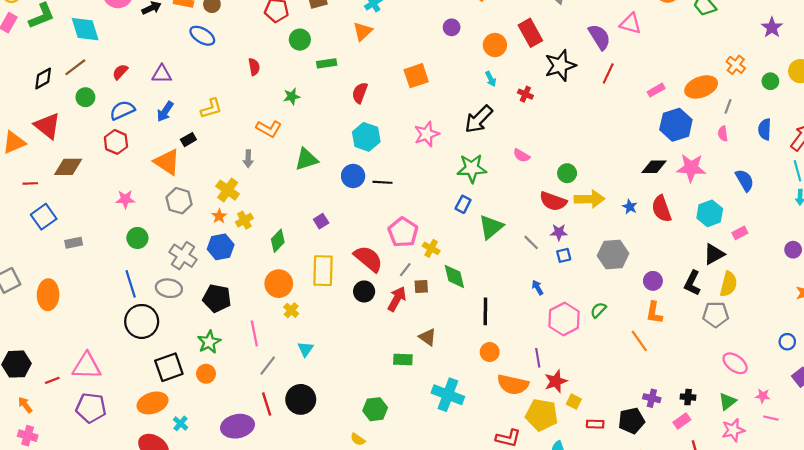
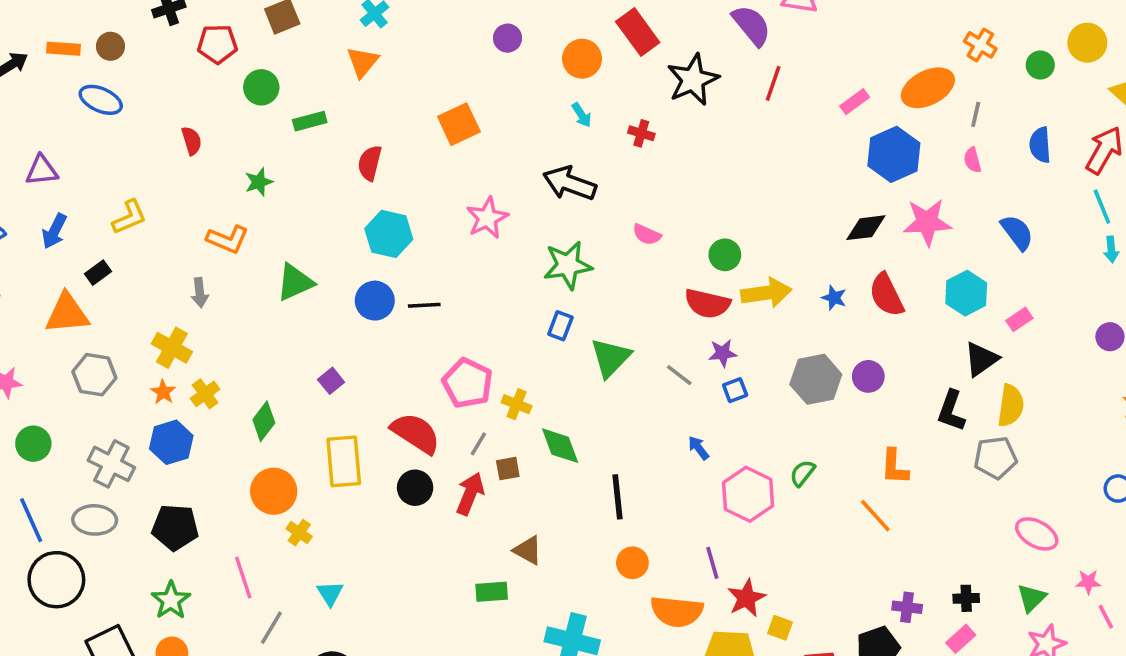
black arrow: (479, 119) -> (570, 183), turned 72
orange triangle: (167, 162) -> (67, 314), turned -32
purple circle: (653, 281) -> (868, 376), moved
pink line: (771, 418) -> (1106, 617), turned 56

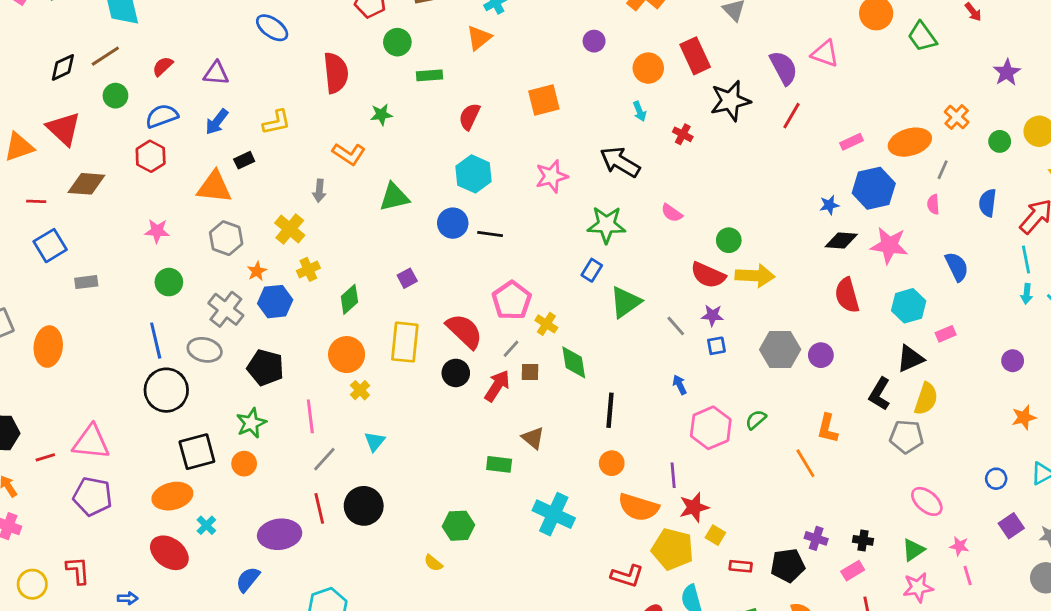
red semicircle: (192, 141) -> (336, 73), size x1.8
blue star: (834, 298) -> (829, 205), moved, turned 30
orange star: (163, 392) -> (257, 271), moved

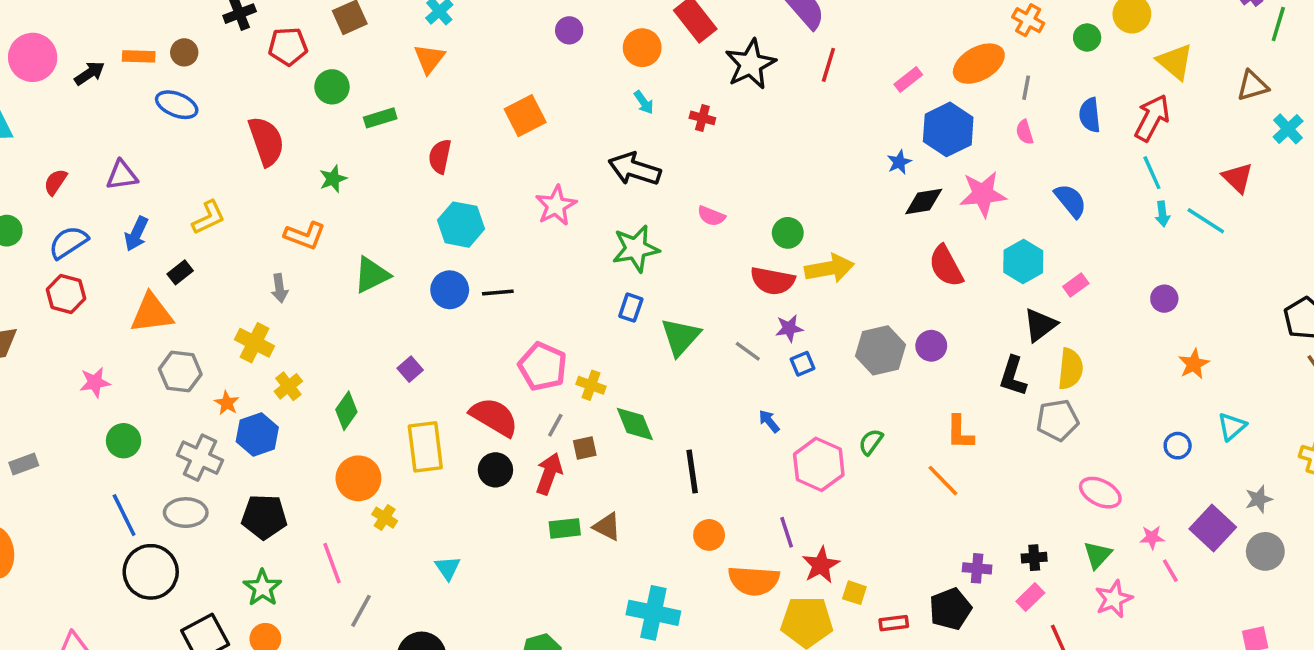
cyan triangle: (375, 442) -> (448, 568), moved
green rectangle: (499, 464) -> (565, 528), moved
purple square: (1011, 526) -> (1213, 528), moved, size x1.4

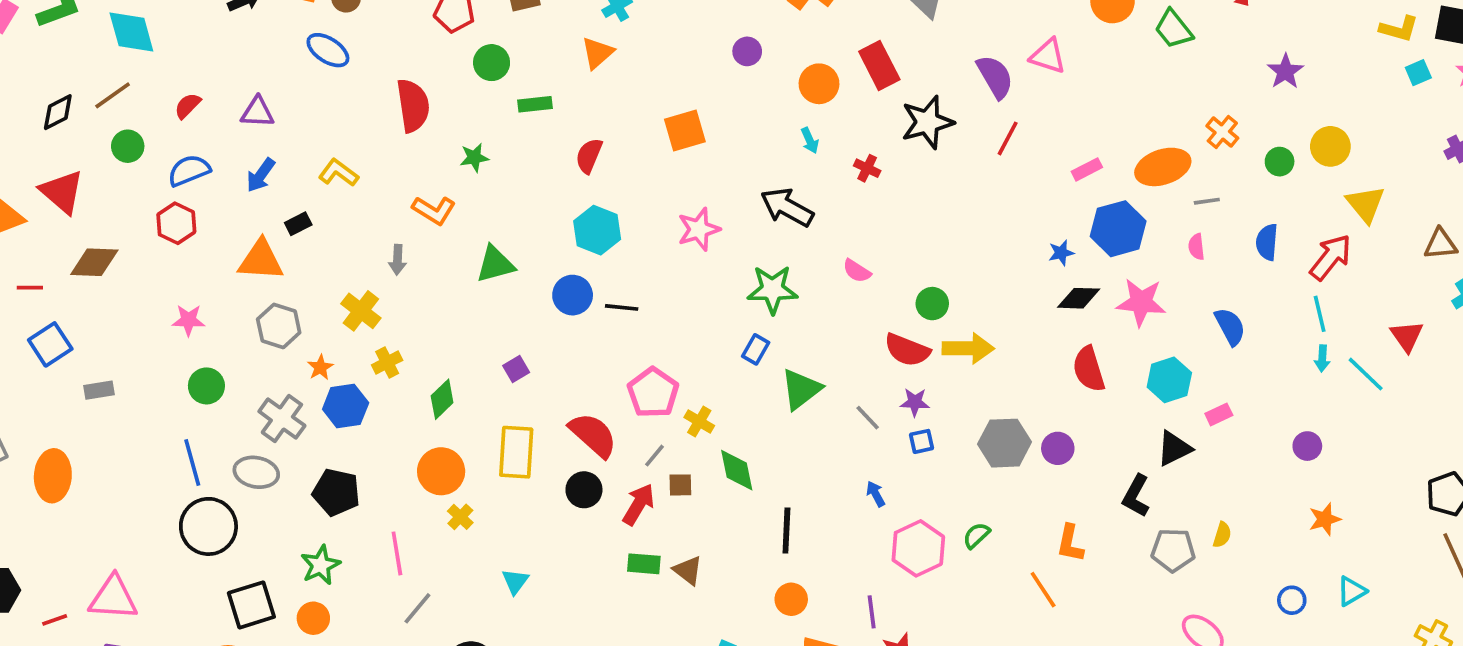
gray line: (1026, 88) -> (1207, 201), turned 60
yellow L-shape: (209, 218) -> (338, 173), turned -129
yellow semicircle: (1070, 369) -> (1222, 535), moved, size x0.6

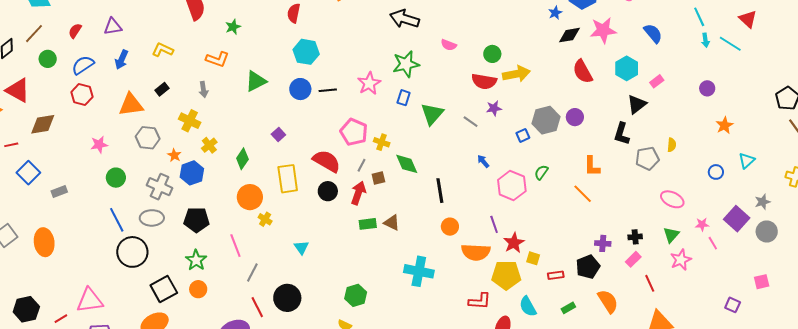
black rectangle: (298, 224) -> (162, 89), moved
pink star: (699, 229) -> (369, 83), moved
blue square: (922, 441) -> (523, 135), moved

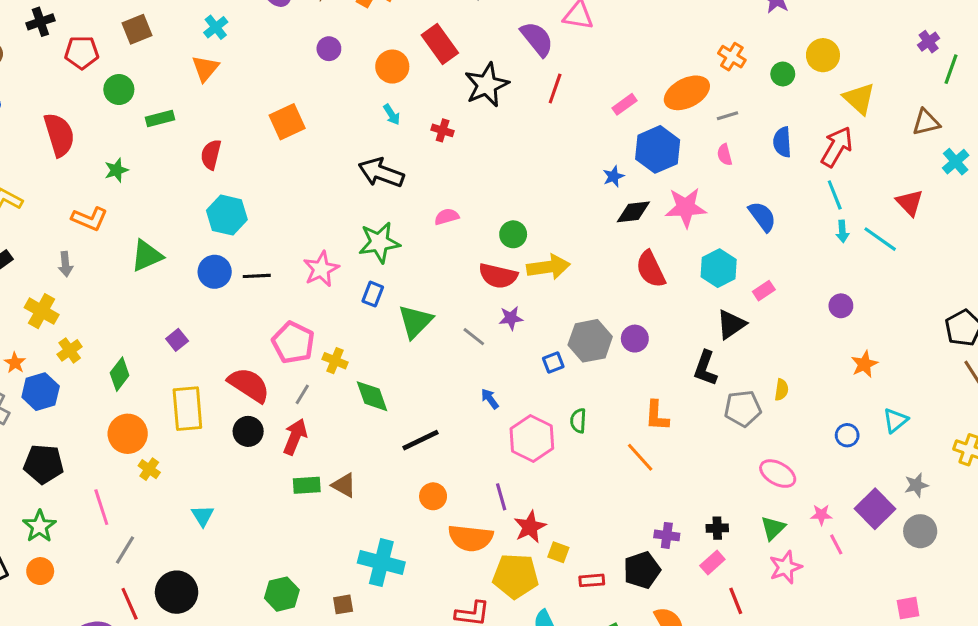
pink semicircle: (449, 45) -> (447, 217), turned 140
green semicircle: (541, 172) -> (578, 421), turned -35
brown square: (378, 178) -> (343, 604), moved
black line: (440, 191) -> (421, 440), turned 70

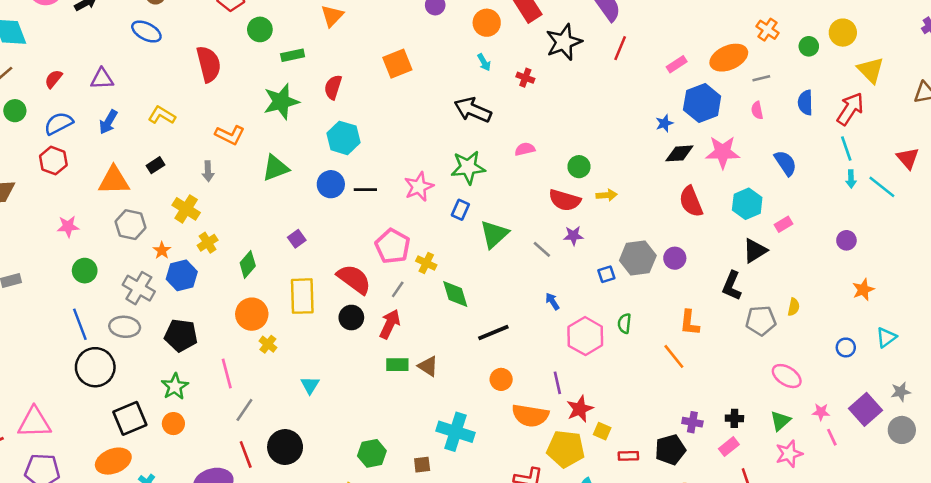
green star: (116, 170) -> (281, 102), moved, size x1.8
yellow arrow: (548, 267) -> (607, 195), size x0.6

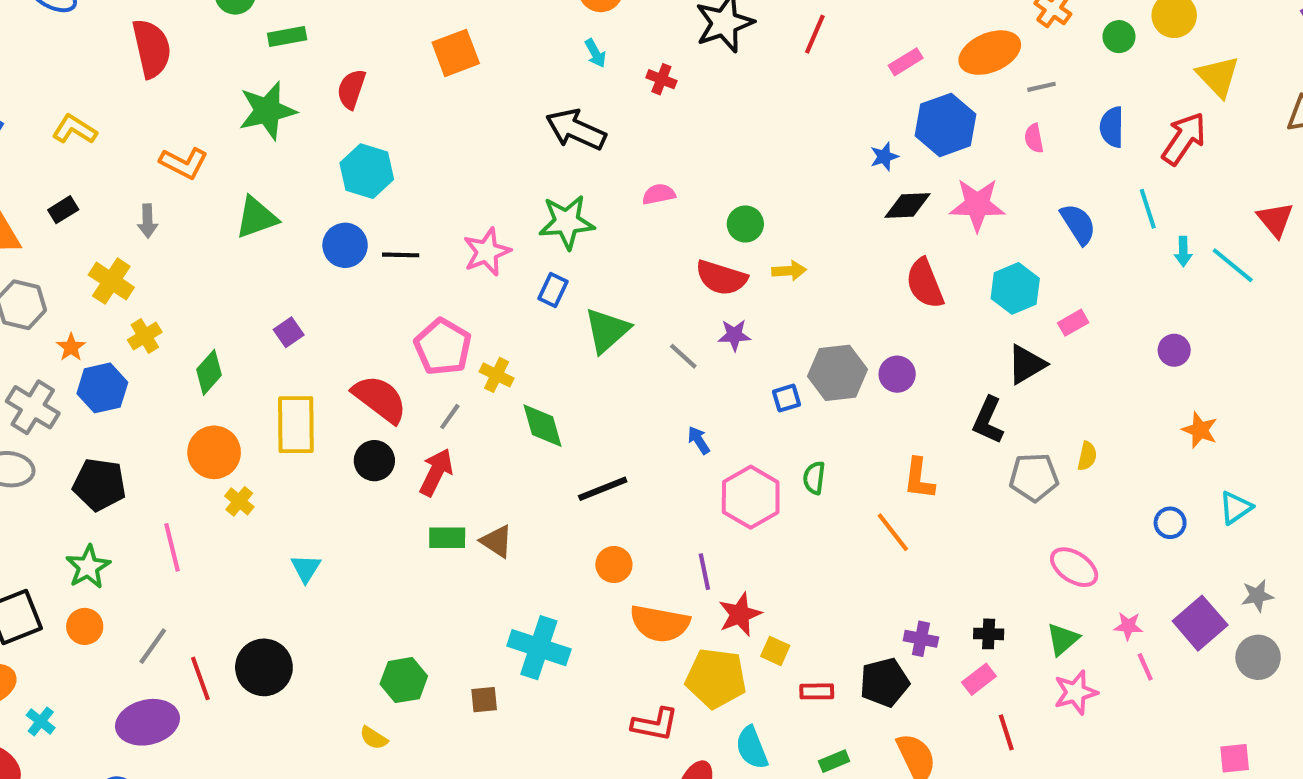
cyan line: (846, 148) -> (1148, 209), moved
orange star: (863, 290) -> (1200, 430), turned -30
gray line: (244, 410) -> (153, 646), moved

